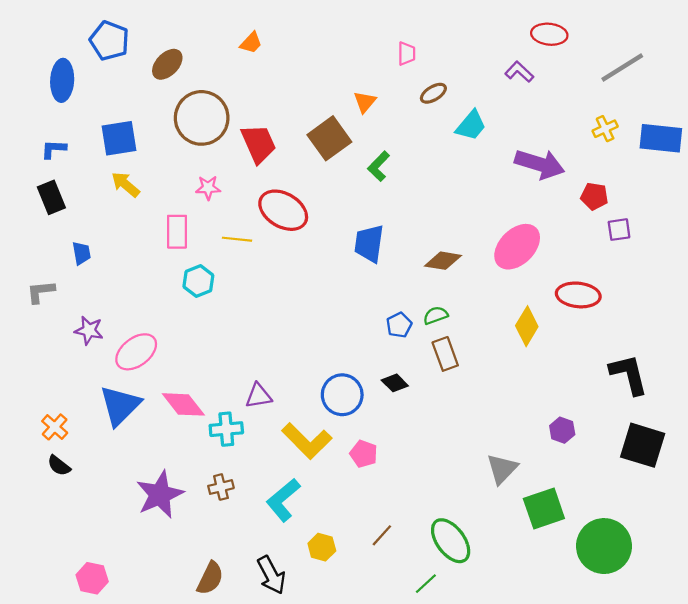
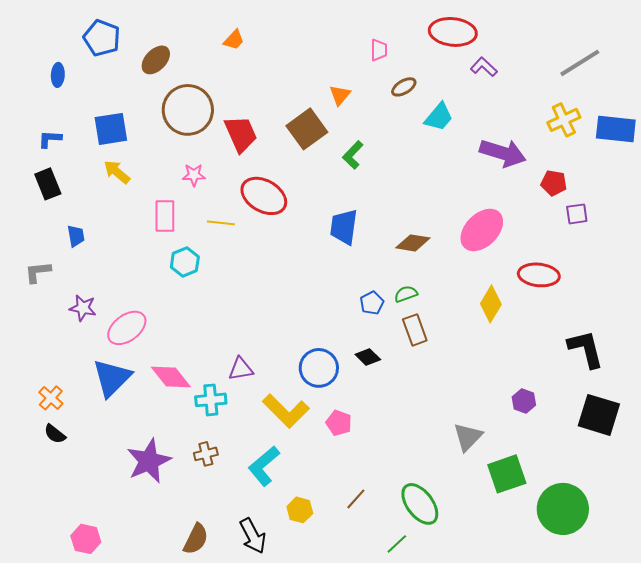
red ellipse: (549, 34) -> (453, 32), moved, size x1.4
blue ellipse: (62, 80) -> (58, 75), size x0.6
yellow cross: (605, 129) -> (564, 120), size x1.4

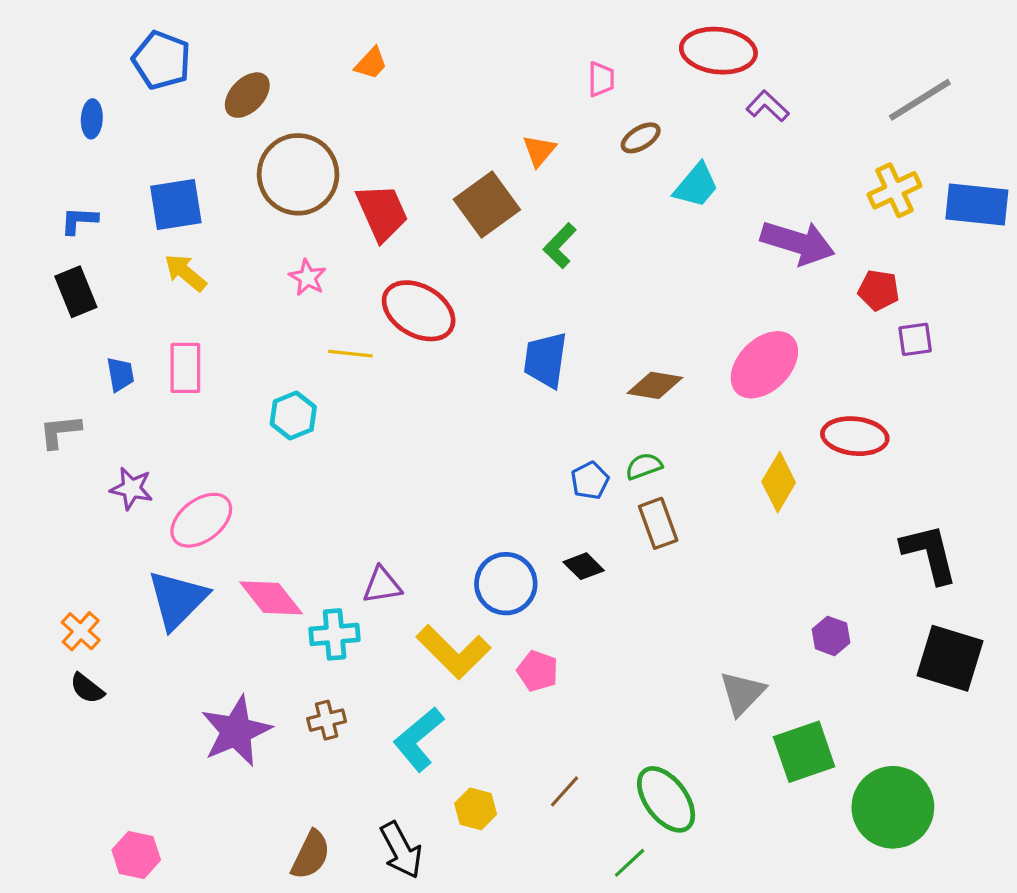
pink star: (194, 175) -> (308, 277), turned 30
pink rectangle: (165, 216) -> (185, 368), moved

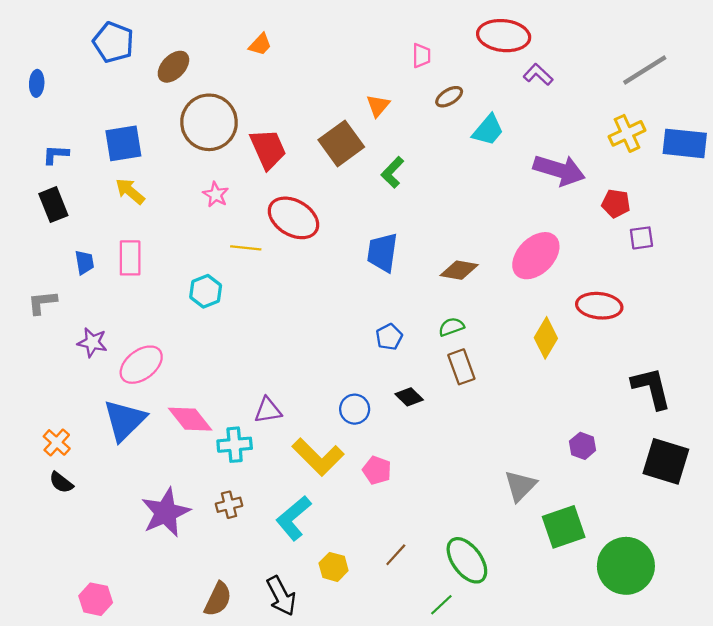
blue ellipse: (92, 119) -> (37, 83), moved
blue pentagon: (590, 481) -> (389, 337), moved
blue circle: (506, 584) -> (355, 409), size x0.7

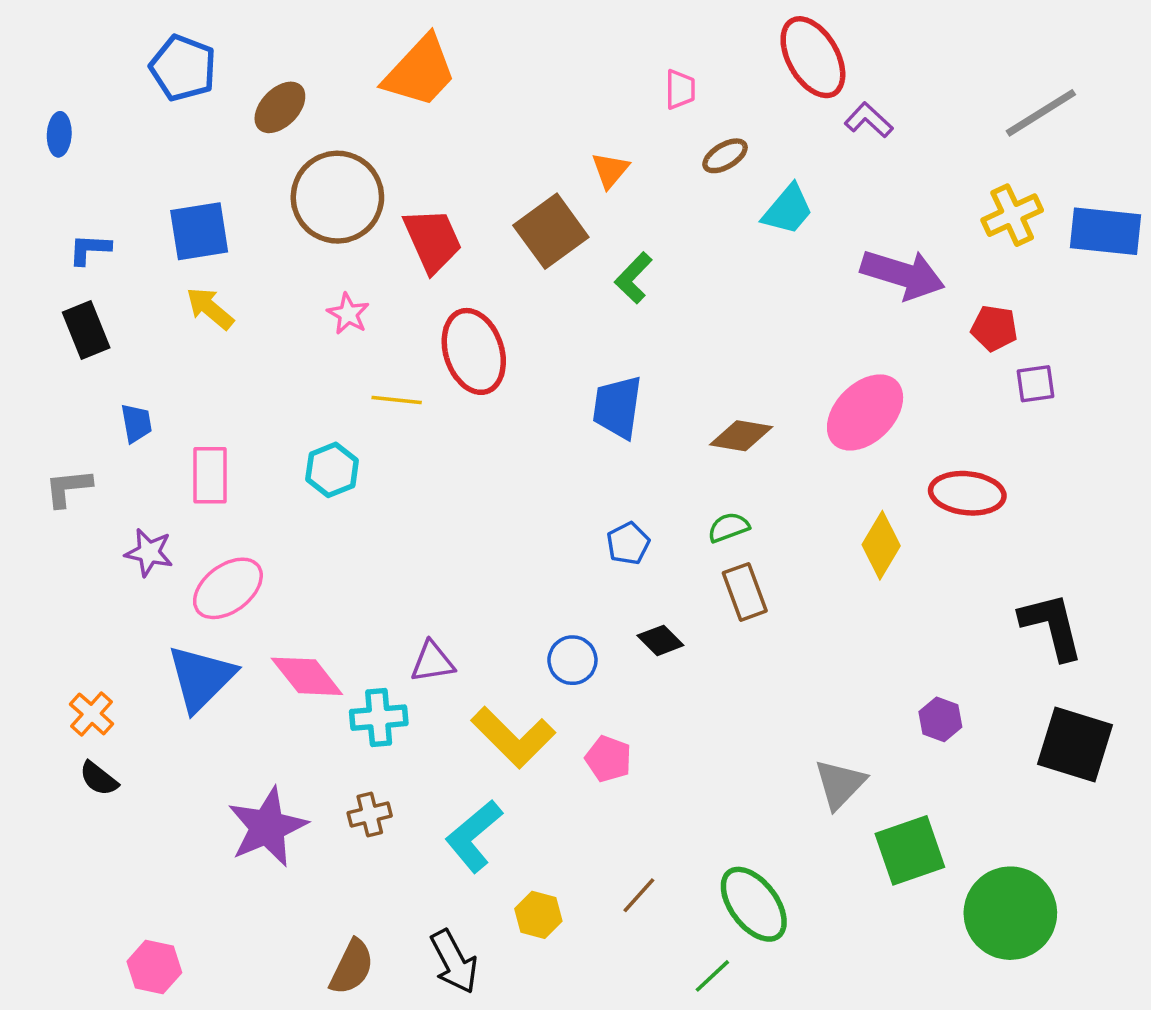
red ellipse: (504, 36) -> (813, 57), turned 54
orange trapezoid: (260, 44) -> (420, 72), size x2.0
red ellipse: (293, 218) -> (474, 351), turned 42
pink rectangle: (130, 258) -> (210, 475), moved

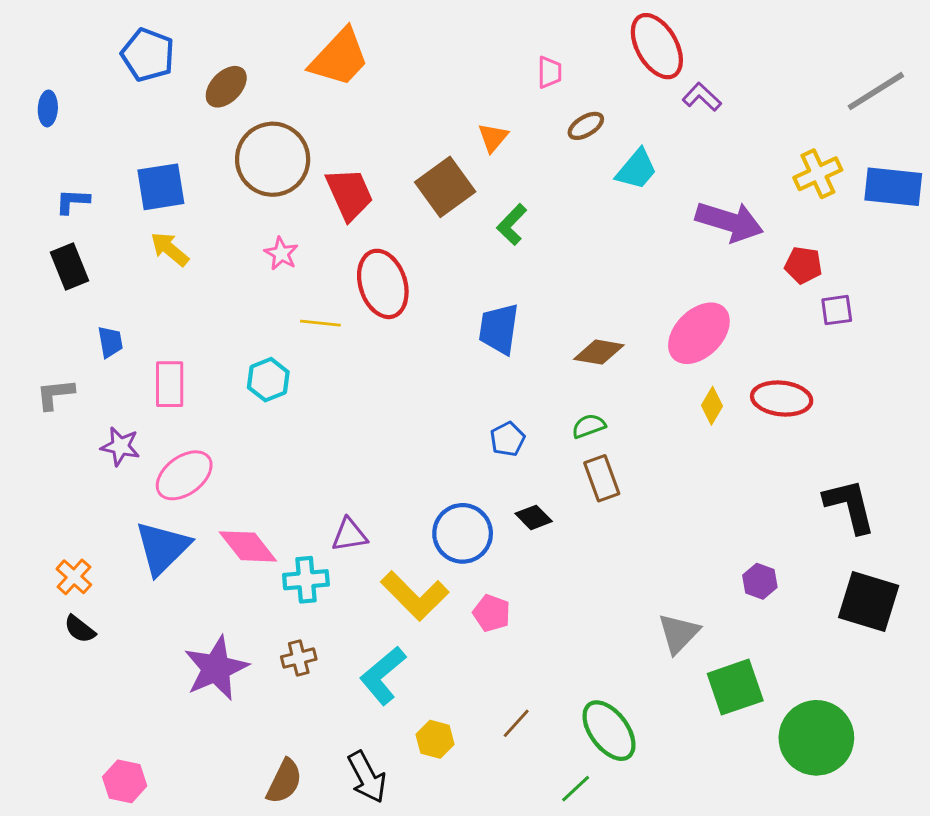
gray line: (1041, 113) -> (876, 91), moved
yellow diamond: (881, 545) -> (712, 406), moved, size x0.7
blue circle: (572, 660) -> (463, 533), size x1.5

